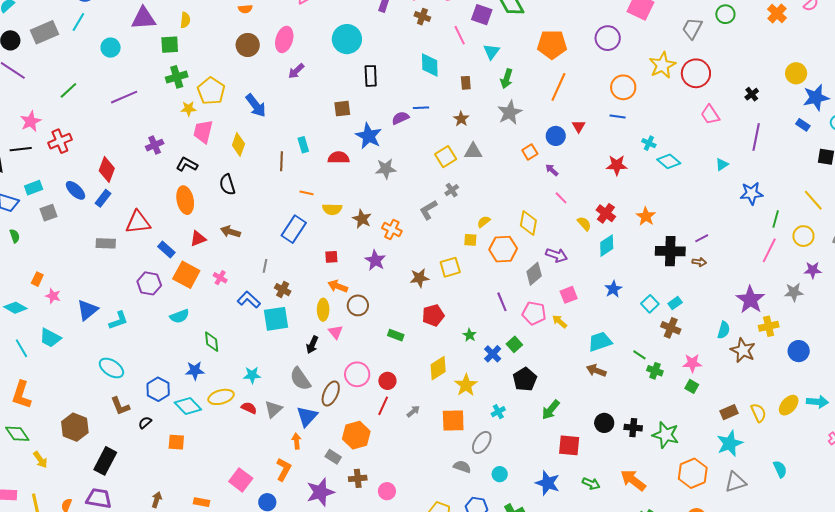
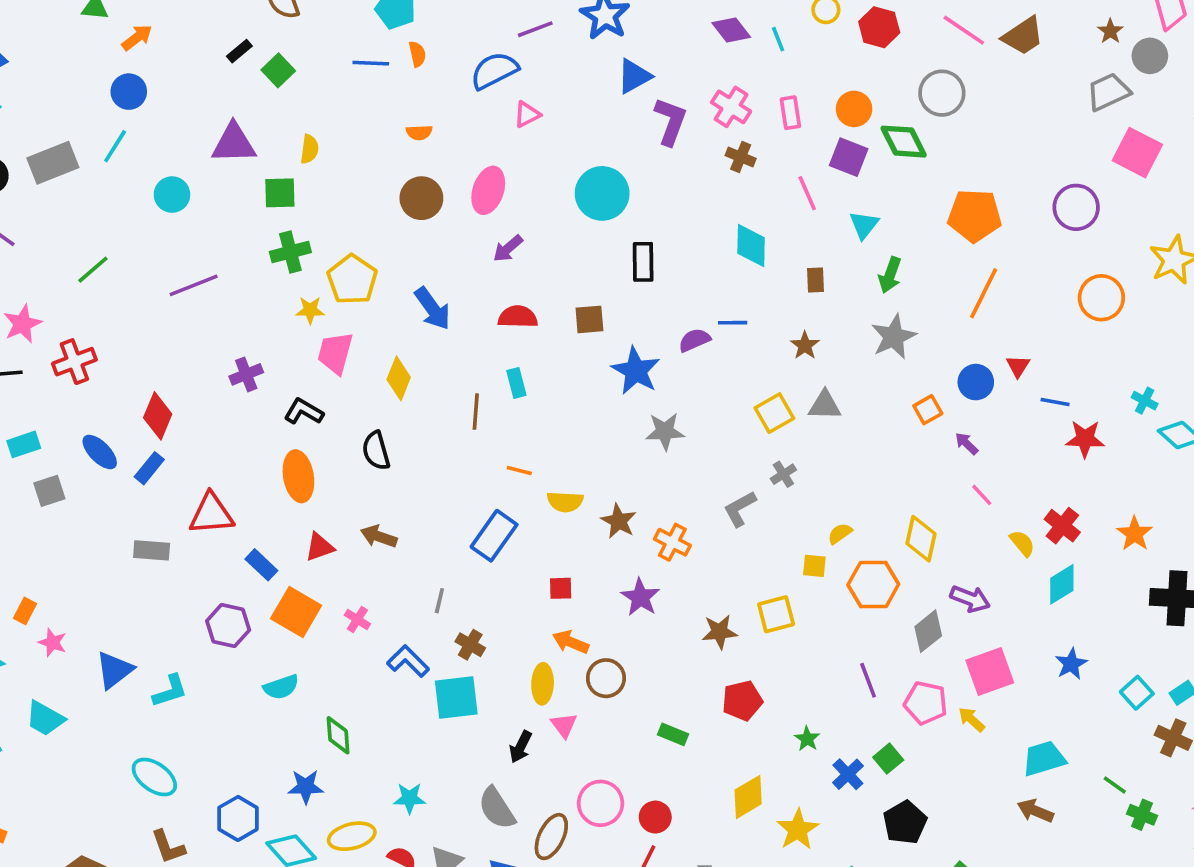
blue line: (618, 116) -> (1055, 402), moved
red semicircle: (339, 158) -> (518, 317), moved
pink square: (569, 295) -> (990, 672), size x1.5

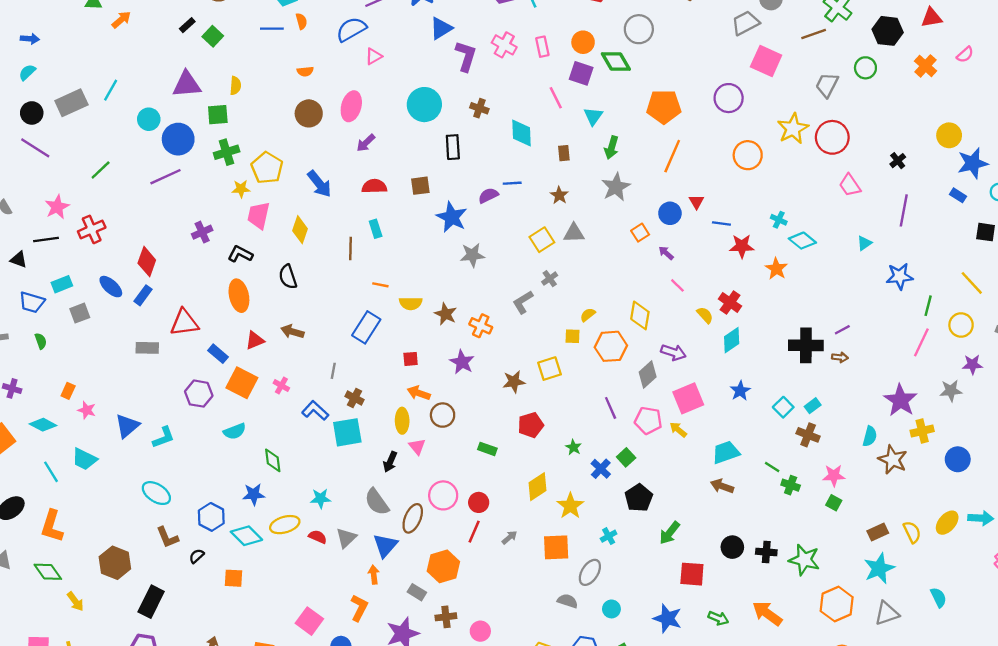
blue circle: (129, 92) -> (178, 139), moved, size x1.4
brown cross: (741, 157) -> (479, 108), moved
orange star: (1135, 534) -> (776, 269), moved

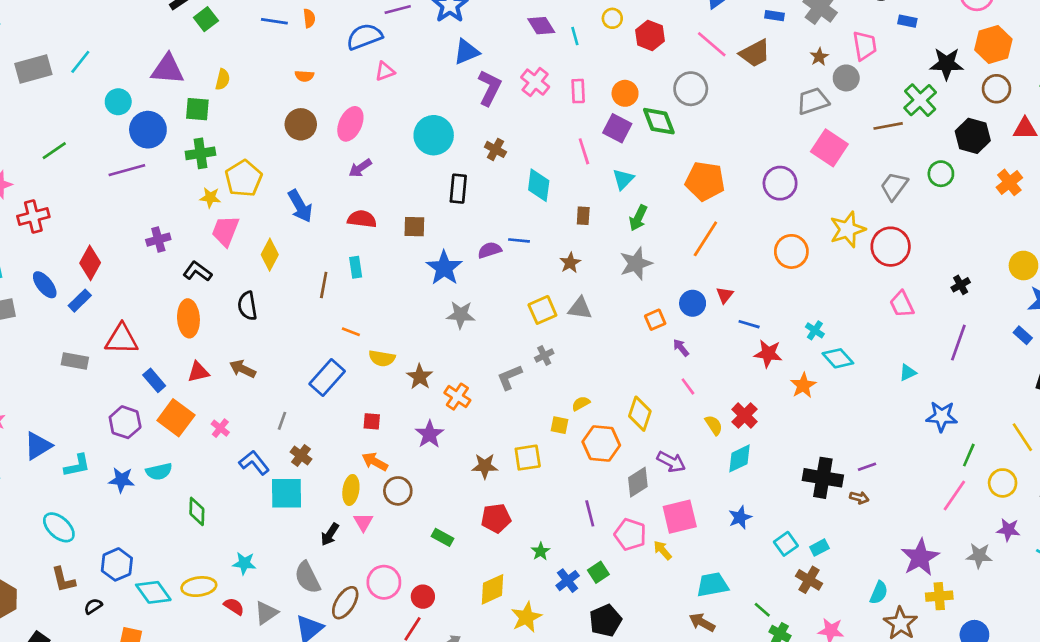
blue star: (254, 494) -> (121, 480), moved

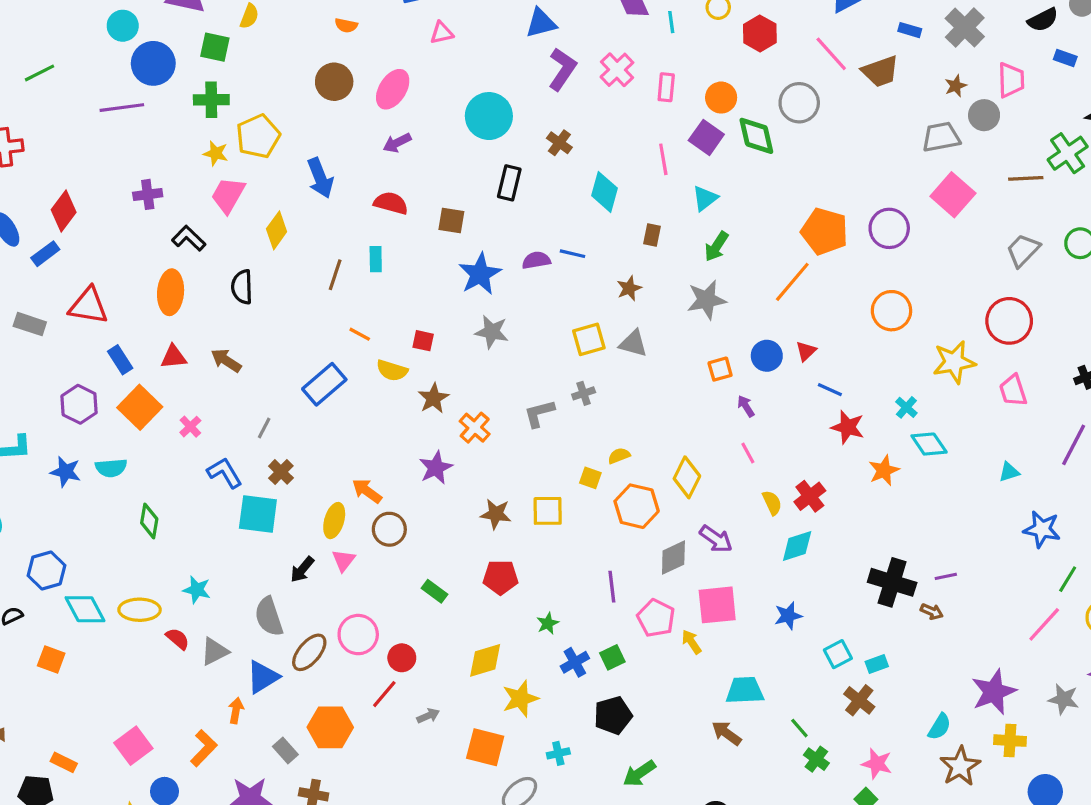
orange pentagon: (705, 181) -> (825, 231), moved
yellow star: (848, 229) -> (954, 362), moved
red square: (372, 421) -> (423, 341), moved

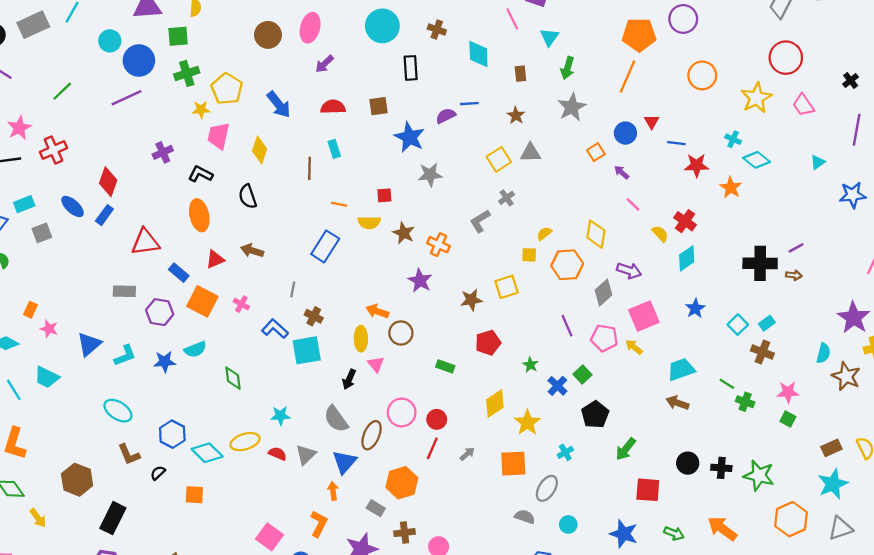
gray rectangle: (30, 324) -> (124, 291), moved

